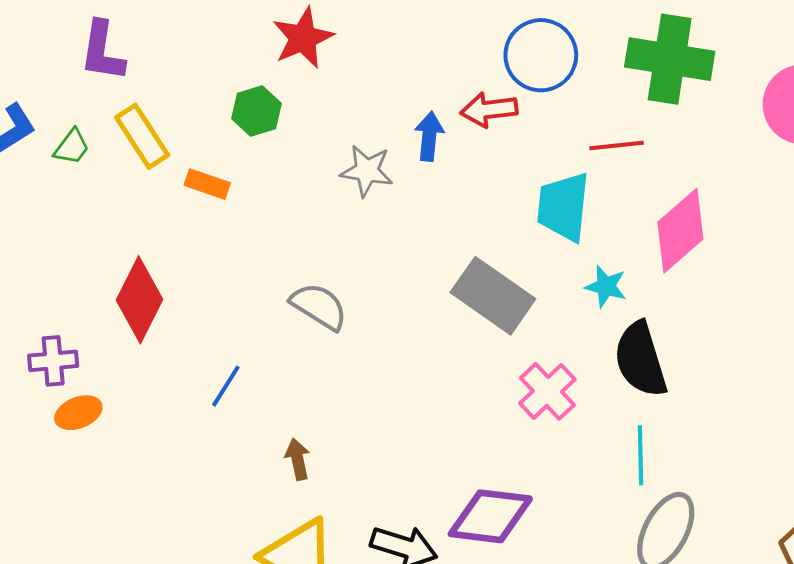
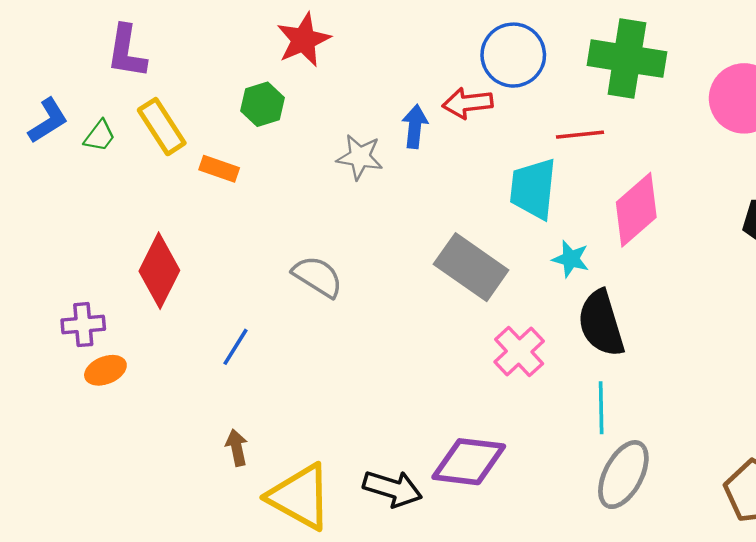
brown arrow: (298, 459) -> (237, 448), moved

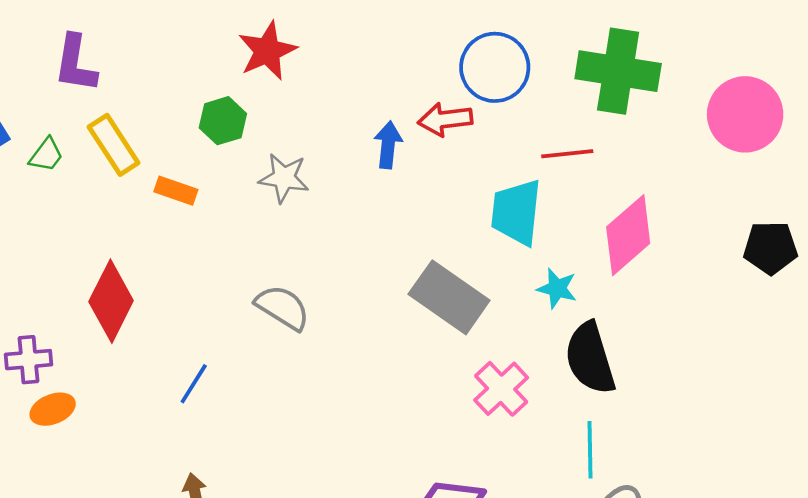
gray star: (360, 157) -> (284, 178), moved

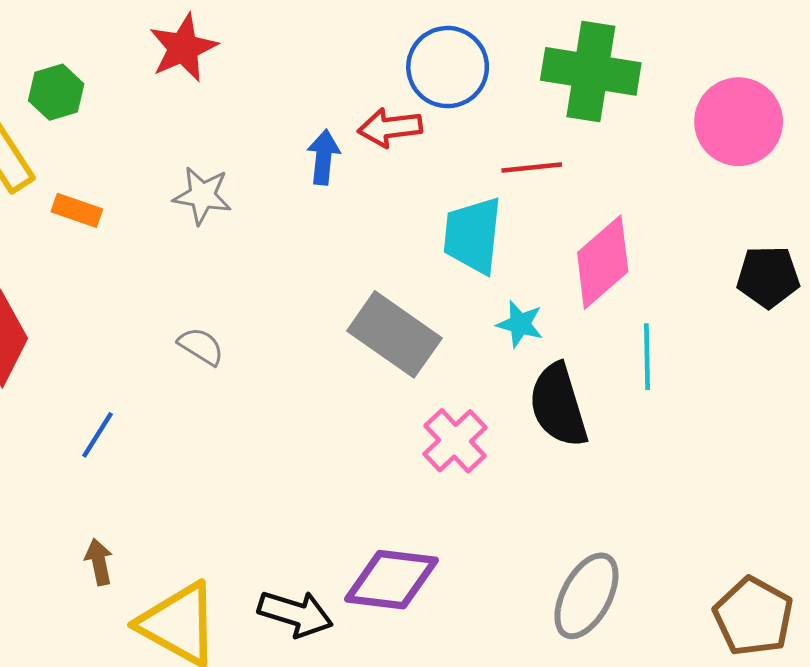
green hexagon: (223, 121) -> (56, 92), moved
gray semicircle: (283, 307) -> (201, 346), size x0.7
cyan line: (590, 450) -> (647, 357), moved

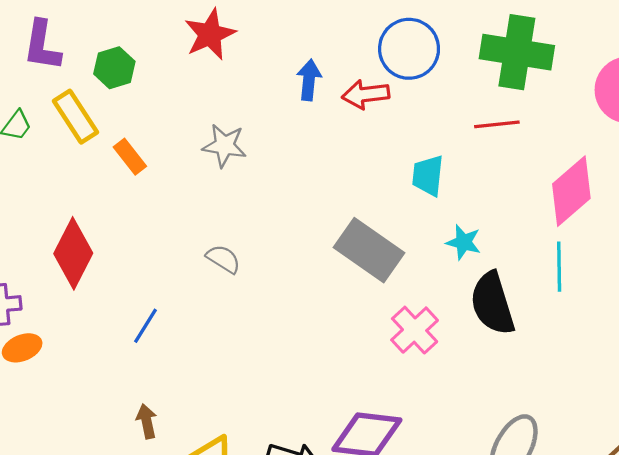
blue arrow: (323, 157) -> (309, 80), moved
red line: (532, 167) -> (497, 124), moved
orange rectangle: (77, 210) -> (130, 157), turned 33
cyan trapezoid: (473, 235) -> (428, 176), size x0.7
pink diamond: (603, 262) -> (571, 191), moved

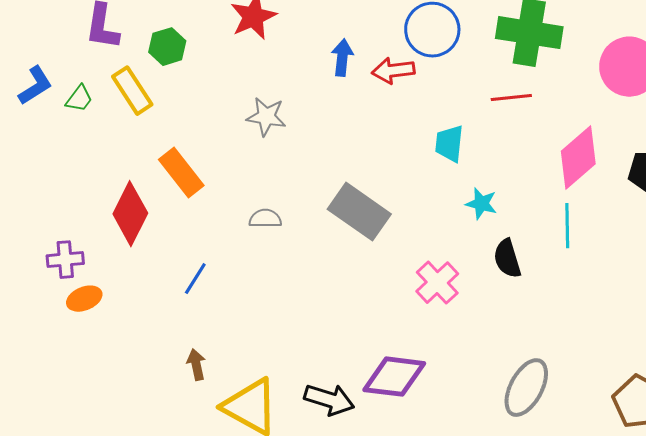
orange rectangle: (130, 157) -> (181, 173), moved, size x1.5
gray rectangle: (369, 250) -> (359, 212), moved
gray semicircle: (223, 259) -> (265, 219), turned -32
black semicircle: (492, 303) -> (507, 259), size x0.7

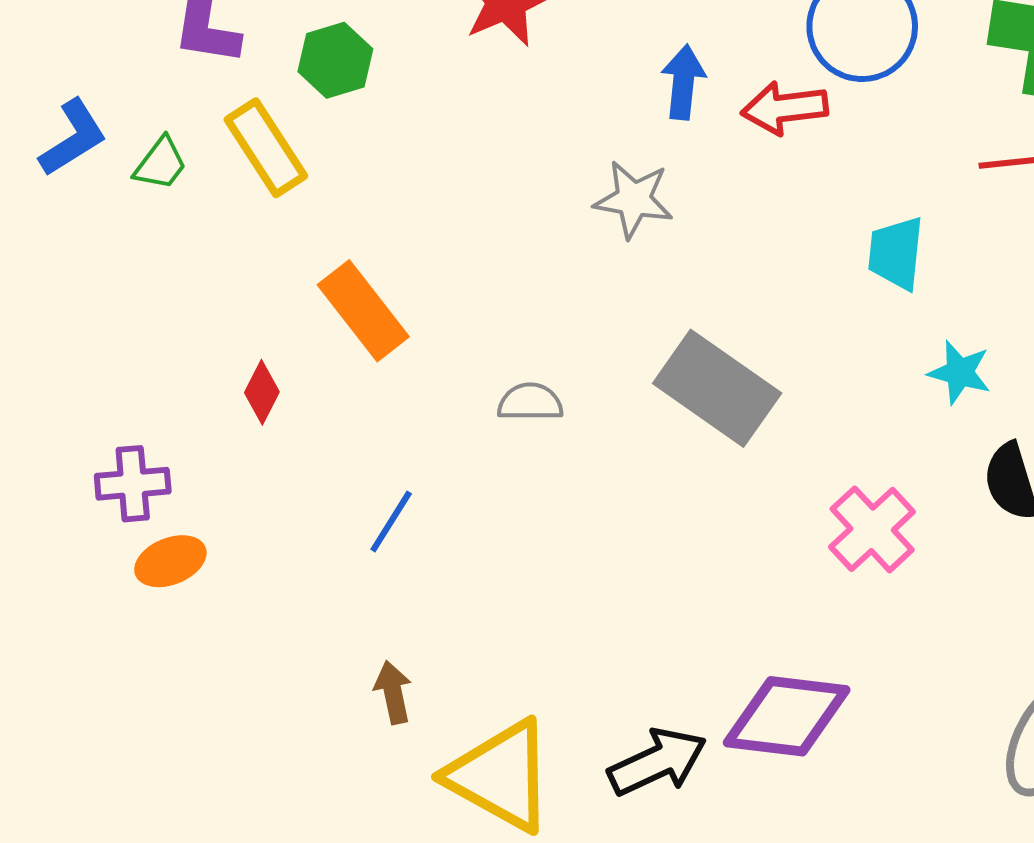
gray star: (266, 117) -> (634, 199), moved
red diamond: (130, 214) -> (262, 392), size x0.5
black arrow: (329, 400) -> (657, 762), turned -42

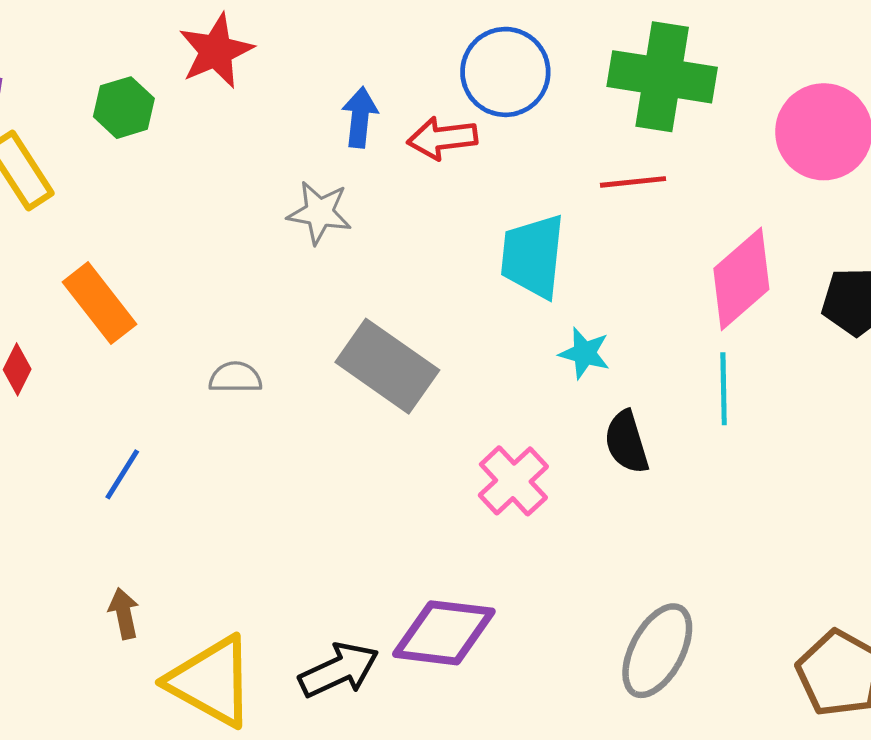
green hexagon: (335, 60) -> (124, 108), moved
cyan trapezoid: (896, 253) -> (533, 256), size x1.4

